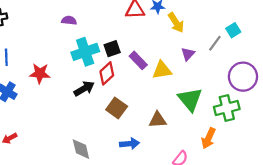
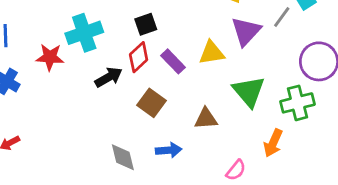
cyan cross: (85, 52) -> (84, 33), moved
purple triangle: (188, 54) -> (246, 31), size x1.6
purple rectangle: (138, 60) -> (173, 61), moved
gray diamond: (81, 149) -> (123, 157), moved

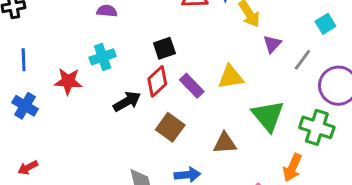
gray line: (282, 17) -> (302, 60), moved
purple triangle: (246, 31) -> (272, 44), moved, size x0.6
cyan cross: (84, 33) -> (103, 57), size x0.7
green cross: (297, 103) -> (317, 127), turned 32

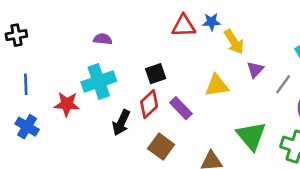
cyan cross: (103, 57) -> (99, 82), size x1.4
yellow triangle: (231, 77) -> (217, 86), moved
black arrow: (127, 101) -> (121, 123), turned 145

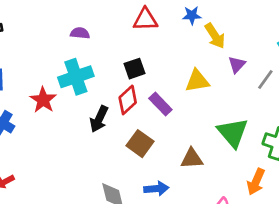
red triangle: (184, 26) -> (145, 19), moved
red star: (67, 104) -> (43, 100), turned 30

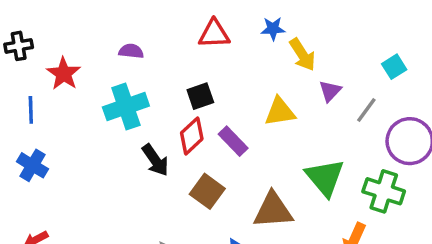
red star: (43, 100) -> (64, 74), moved
black arrow: (99, 119) -> (155, 160), turned -60
brown triangle: (192, 159) -> (273, 210), size x1.4

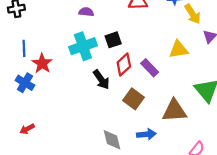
red star: (64, 74) -> (42, 63), moved
black square: (200, 96) -> (113, 40), moved

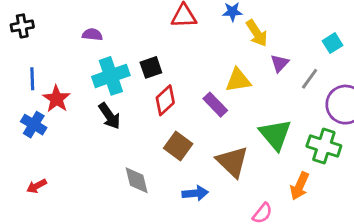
purple semicircle: (86, 12) -> (92, 35), moved
purple rectangle: (150, 68) -> (215, 105), moved
black arrow: (101, 80) -> (109, 116), moved
brown triangle: (174, 111) -> (232, 162), turned 48
gray diamond: (112, 140) -> (137, 180), moved

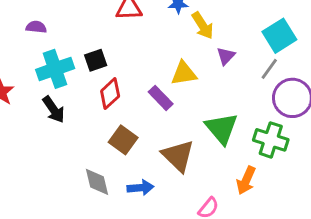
cyan square: (332, 43) -> (279, 36), size x1.6
gray line: (310, 79) -> (269, 69), moved
gray diamond: (137, 180) -> (97, 182), moved

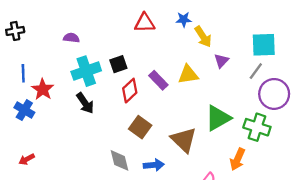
cyan square: (279, 36) -> (264, 45), turned 30
purple rectangle: (161, 98) -> (158, 80), moved
green triangle: (221, 128) -> (218, 118), turned 40

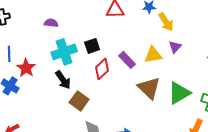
purple triangle: (221, 61) -> (175, 47), moved
brown square: (140, 127) -> (79, 101), moved
brown triangle: (184, 140) -> (149, 88), moved

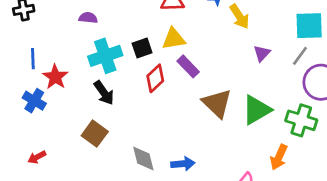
purple triangle: (175, 47) -> (262, 53), moved
yellow triangle: (153, 55) -> (174, 39), moved
brown square: (79, 101) -> (95, 134), moved

